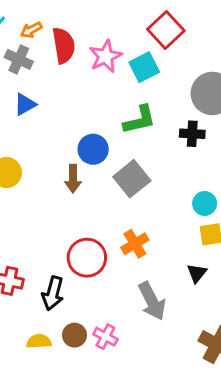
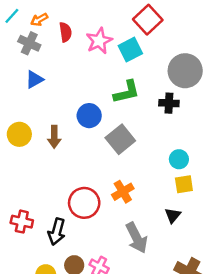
red semicircle: (64, 45) -> (65, 32), size x0.7
brown arrow: (73, 179) -> (54, 137), moved

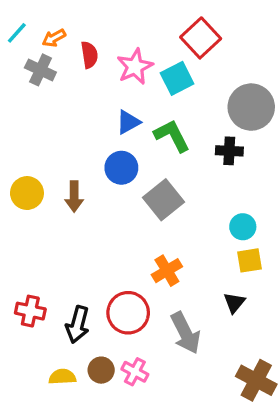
blue triangle: (34, 79) -> (128, 122), moved
green L-shape: (127, 92) -> (172, 136), turned -104
red circle: (84, 203) -> (128, 313), moved

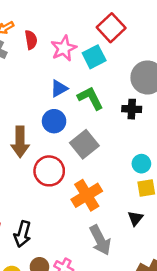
brown arrow: (74, 196) -> (20, 142), size x1.4
orange cross: (167, 271) -> (87, 195), size x1.4
red circle: (128, 313) -> (49, 171), moved

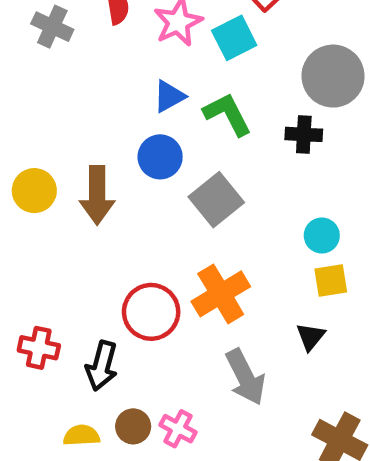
red circle: (49, 171) -> (151, 312), moved

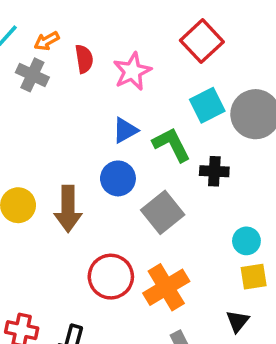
cyan square: (234, 38) -> (207, 105), moved
black cross: (304, 134) -> (214, 171), moved
red circle: (151, 312) -> (111, 277), moved

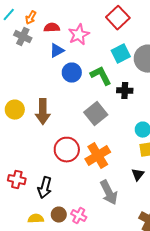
orange arrow: (47, 41) -> (31, 18), turned -32
red semicircle: (84, 59) -> (52, 28), turned -84
blue triangle: (125, 130) -> (57, 51), moved
blue circle: (118, 178) -> (72, 73), moved

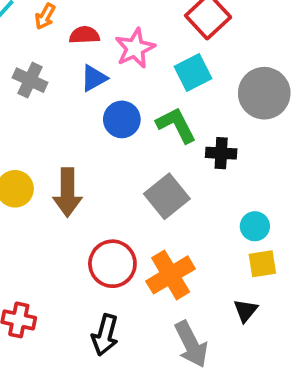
gray cross: (23, 37) -> (30, 80), moved
cyan square: (121, 54) -> (193, 73), moved
black arrow: (45, 188) -> (105, 335), moved

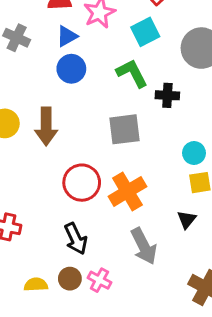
blue circle: (122, 119) -> (71, 69), moved
gray square: (167, 196) -> (125, 129), turned 32
black arrow: (105, 335) -> (76, 239), turned -40

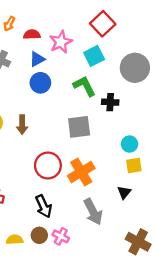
brown arrow: (46, 126) -> (22, 125), size x0.7

